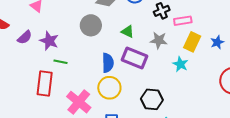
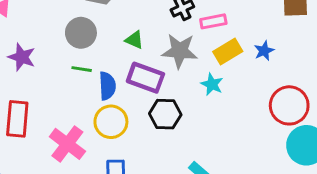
gray star: (159, 40) -> (180, 51), size x1.4
yellow rectangle: (192, 42) -> (228, 51), turned 36
green line: (60, 62) -> (82, 69), moved
black hexagon: (152, 99) -> (165, 114), moved

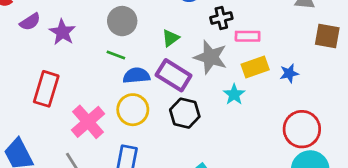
green triangle: (134, 40) -> (171, 38), turned 48
blue semicircle: (107, 86) -> (136, 76), turned -104

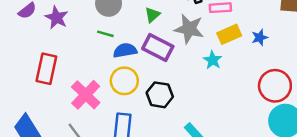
black hexagon: (185, 113) -> (160, 95), moved

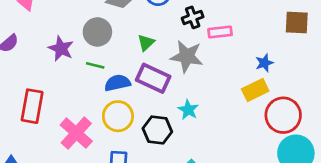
purple star: (57, 18) -> (61, 49), moved
yellow rectangle: (229, 34) -> (255, 90), moved
cyan star: (213, 60) -> (188, 110), moved

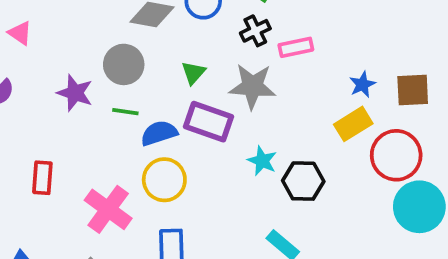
brown square: (297, 22) -> (413, 90), moved
red rectangle: (32, 106) -> (42, 178), size x0.7
black hexagon: (157, 130) -> (303, 181), moved

